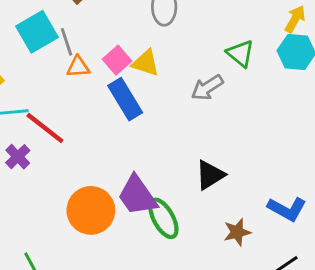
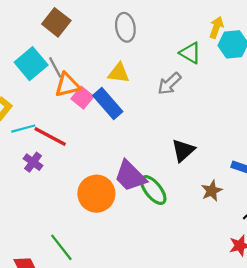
yellow arrow: (295, 19) -> (216, 27), moved
pink square: (117, 60) -> (82, 98), moved
orange triangle: (78, 67) -> (67, 85), size x1.4

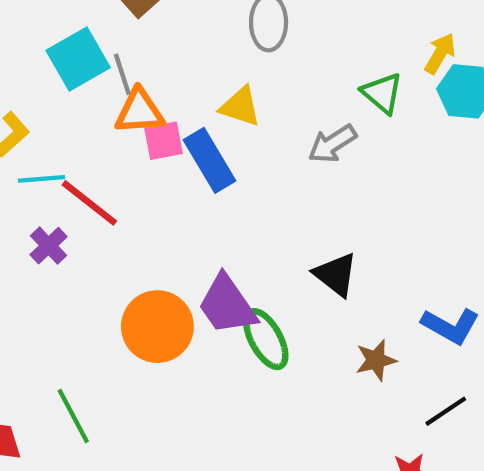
pink square: (82, 98) -> (163, 141), turned 30
black triangle: (183, 150) -> (336, 275), turned -50

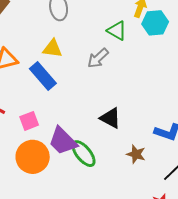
pink square: (163, 141) -> (29, 121), moved
brown star: (376, 360) -> (136, 154), turned -30

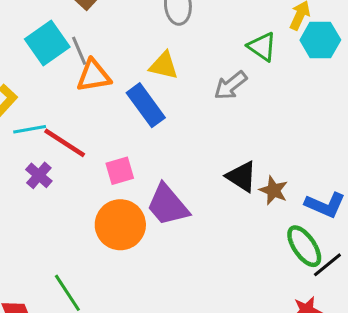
green ellipse: (84, 154) -> (304, 246), moved
brown star: (136, 154) -> (274, 190), moved

